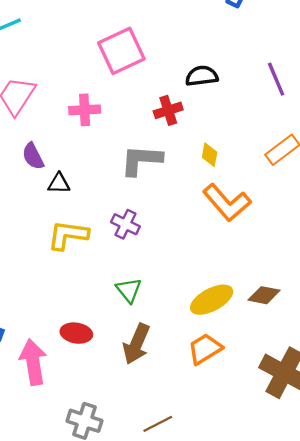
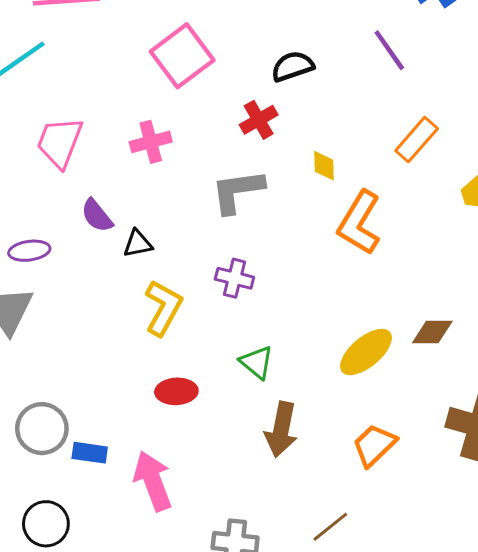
orange L-shape: (227, 203) -> (359, 223), turned 84
yellow L-shape: (68, 235) -> (163, 308), turned 123
red ellipse: (76, 333) -> (176, 391), moved
orange trapezoid: (205, 349) -> (374, 445), moved

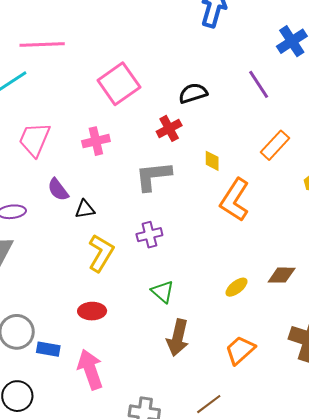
purple cross: (234, 278) -> (149, 235), turned -30
yellow ellipse: (366, 352) -> (236, 287), size x0.6
red ellipse: (176, 391) -> (92, 311), moved

